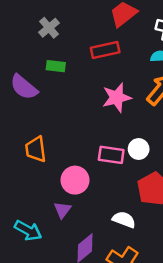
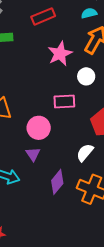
white circle: (139, 149) -> (86, 76), moved
white semicircle: (124, 220) -> (85, 153), turned -60

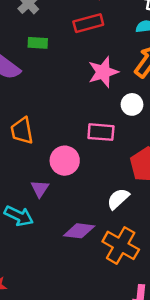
purple triangle: (33, 154) -> (40, 189), moved
purple diamond: (57, 182) -> (79, 231), turned 50

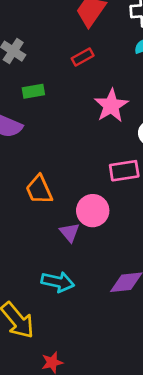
red rectangle: (88, 23) -> (83, 57), size x0.7
purple triangle: (40, 189) -> (70, 232), moved

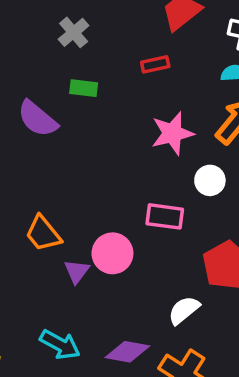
orange trapezoid: (39, 190) -> (43, 234), moved, turned -32
cyan arrow: (58, 282) -> (60, 345), moved

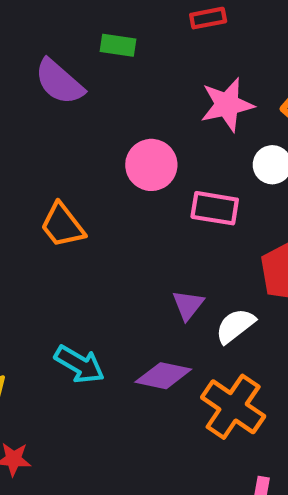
pink circle: (112, 253) -> (151, 165), moved
purple triangle: (77, 271) -> (188, 305), moved

